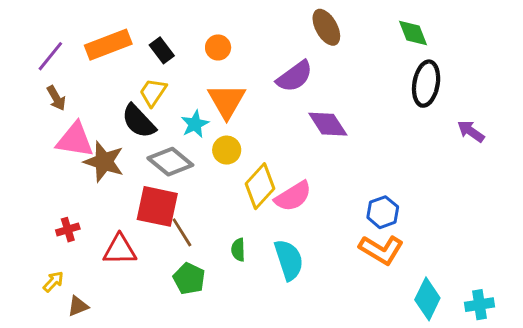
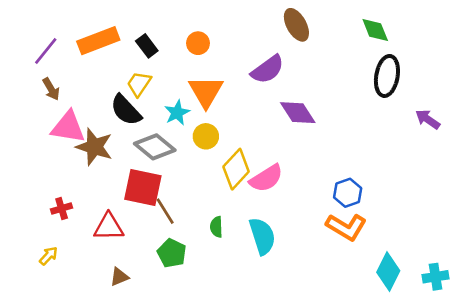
brown triangle: (78, 306) -> (119, 277), moved

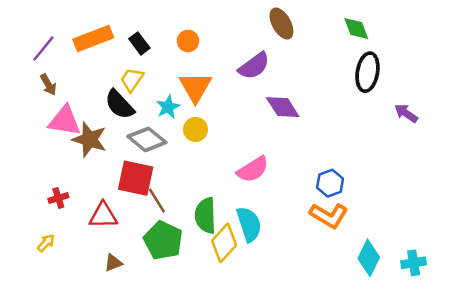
yellow diamond: (236, 169) -> (224, 243), moved
green semicircle: (216, 227) -> (205, 215), size x1.8
green pentagon: (172, 253) -> (163, 240), size x1.4

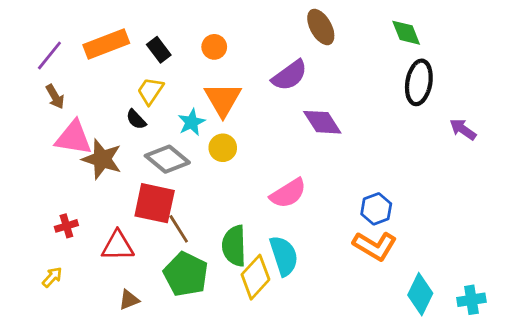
black semicircle: (119, 105) -> (136, 119), size x0.6

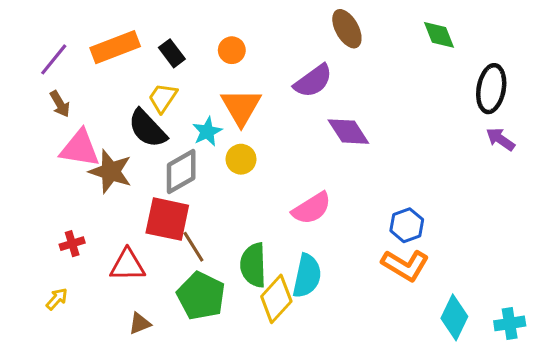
black ellipse: (419, 82) -> (491, 89), moved
black semicircle: (136, 119) -> (147, 128), size x1.8
gray diamond: (167, 159) -> (181, 171), turned -69
cyan semicircle: (284, 256) -> (307, 276), turned 30

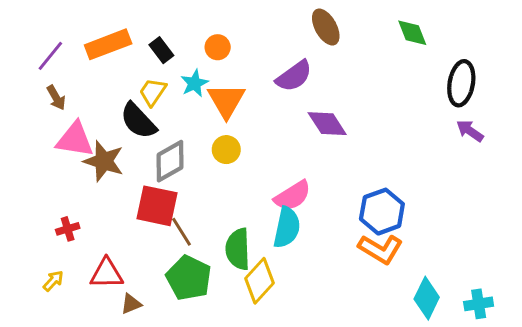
cyan star: (207, 132) -> (195, 83), moved
blue hexagon: (407, 225) -> (382, 212), size x1.4
red triangle: (127, 265) -> (107, 274), moved
cyan semicircle: (307, 276) -> (287, 227), moved

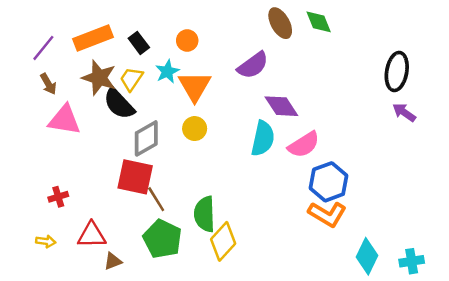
green diamond: (412, 33) -> (319, 22), moved
brown star: (104, 161) -> (99, 78), moved
pink semicircle: (293, 196) -> (304, 145), moved
cyan semicircle: (287, 227) -> (263, 138), moved
yellow arrow: (53, 281) -> (46, 241), turned 54

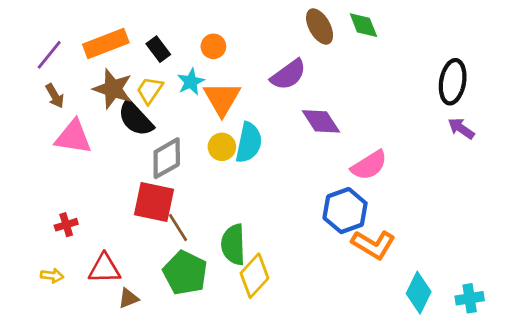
cyan semicircle: (263, 138) -> (249, 143), moved
pink semicircle: (304, 145) -> (369, 165), moved
blue hexagon: (329, 182) -> (345, 211), moved

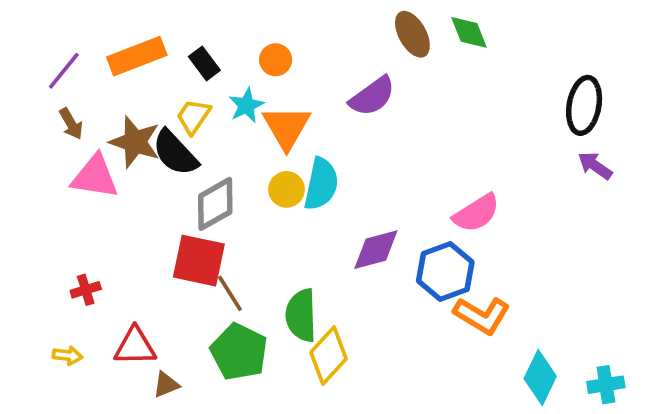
brown star: (113, 89) -> (135, 142), moved
purple diamond: (321, 121) -> (376, 250), moved, turned -72

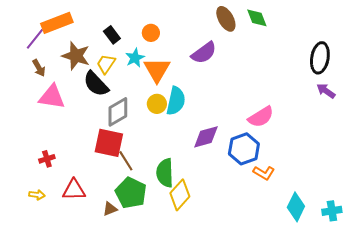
orange rectangle: (137, 56) -> (57, 23), moved
brown star: (135, 142) -> (76, 56), moved
orange L-shape: (482, 315) -> (264, 173), size x0.7
brown triangle: (166, 385) -> (110, 209), moved

